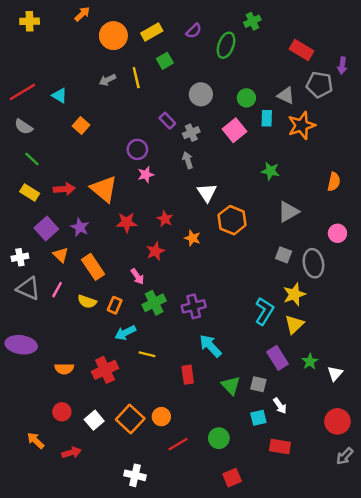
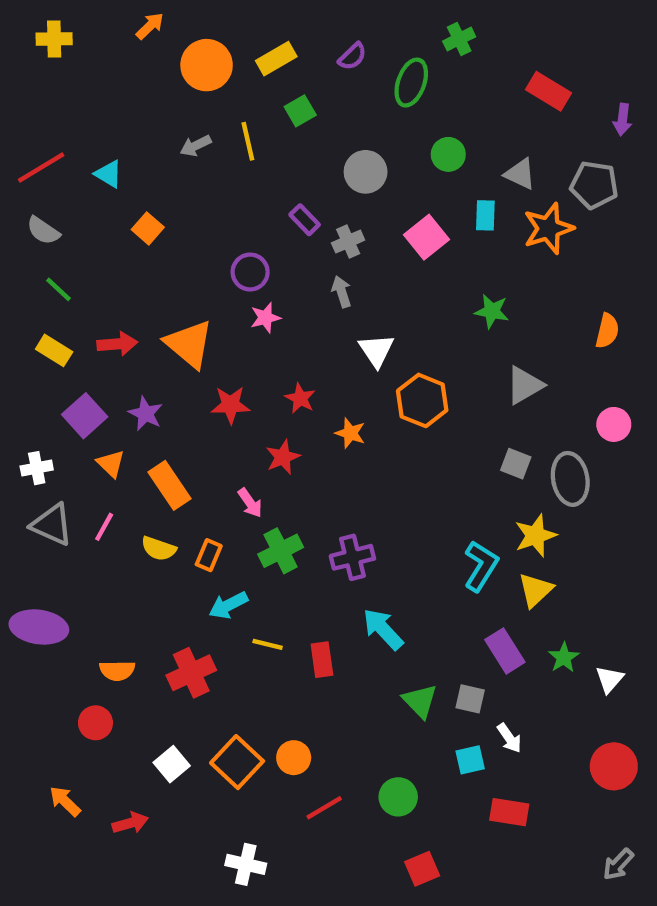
gray pentagon: (319, 85) -> (594, 185), moved
green circle: (246, 98) -> (448, 154), moved
red rectangle: (188, 375) -> (322, 660), moved
red circle: (62, 412) -> (95, 723), moved
gray arrow: (345, 456) -> (618, 864), moved

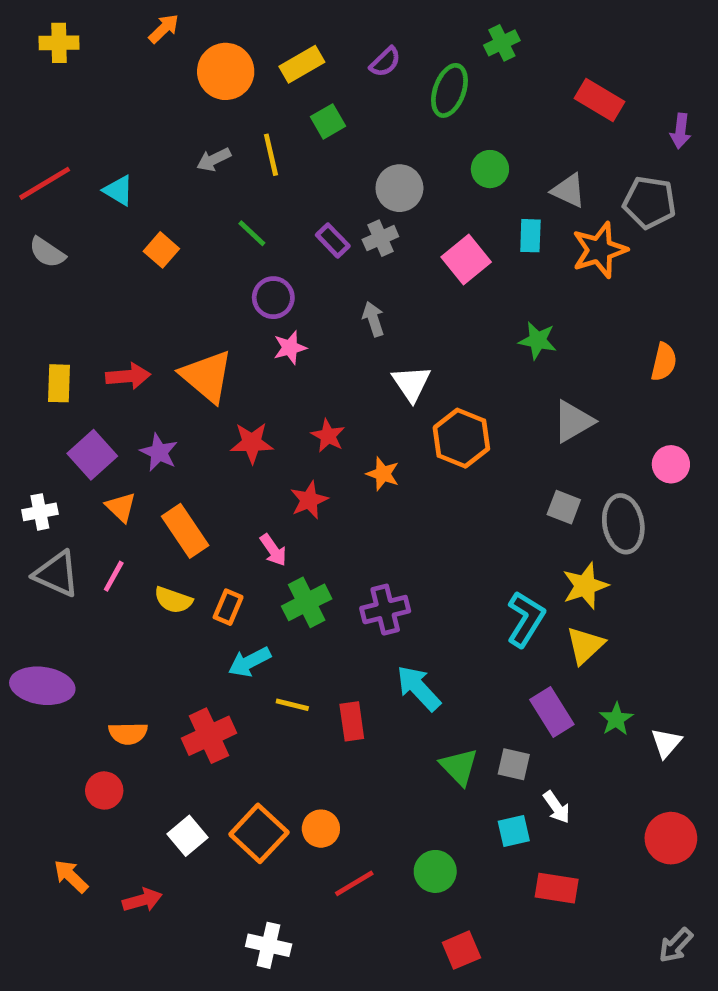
gray cross: (348, 242) -> (380, 238), moved
green line: (58, 289) -> (252, 233), moved
yellow rectangle: (54, 350) -> (59, 383), turned 60

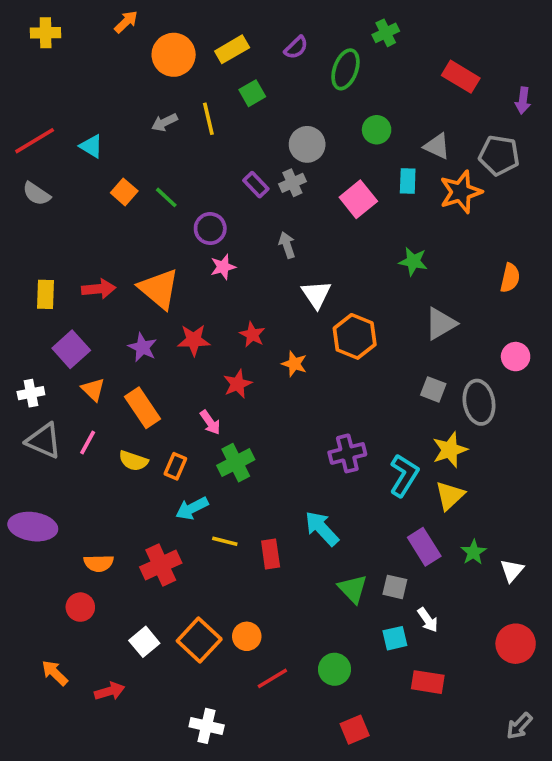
green line: (252, 233) -> (166, 197), moved
purple star: (159, 452) -> (142, 347), moved
purple cross: (385, 610) -> (347, 453), moved

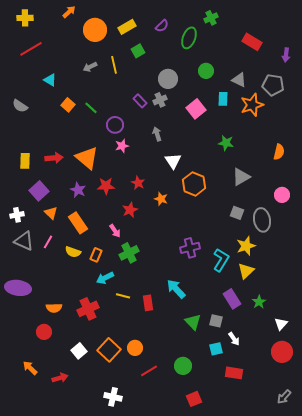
red line: (35, 141) -> (31, 49), moved
white triangle: (512, 570) -> (281, 324), moved

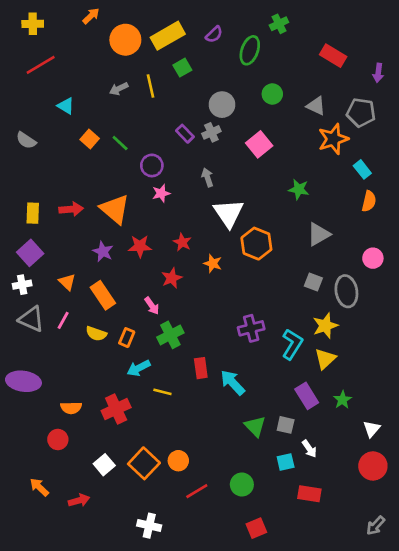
yellow rectangle: (127, 27) -> (168, 36), size x1.4
cyan rectangle: (223, 99) -> (362, 169), moved, turned -40
white triangle: (173, 161) -> (229, 213), size x1.4
purple square: (39, 191) -> (30, 253), moved
red rectangle: (148, 303) -> (201, 368), moved

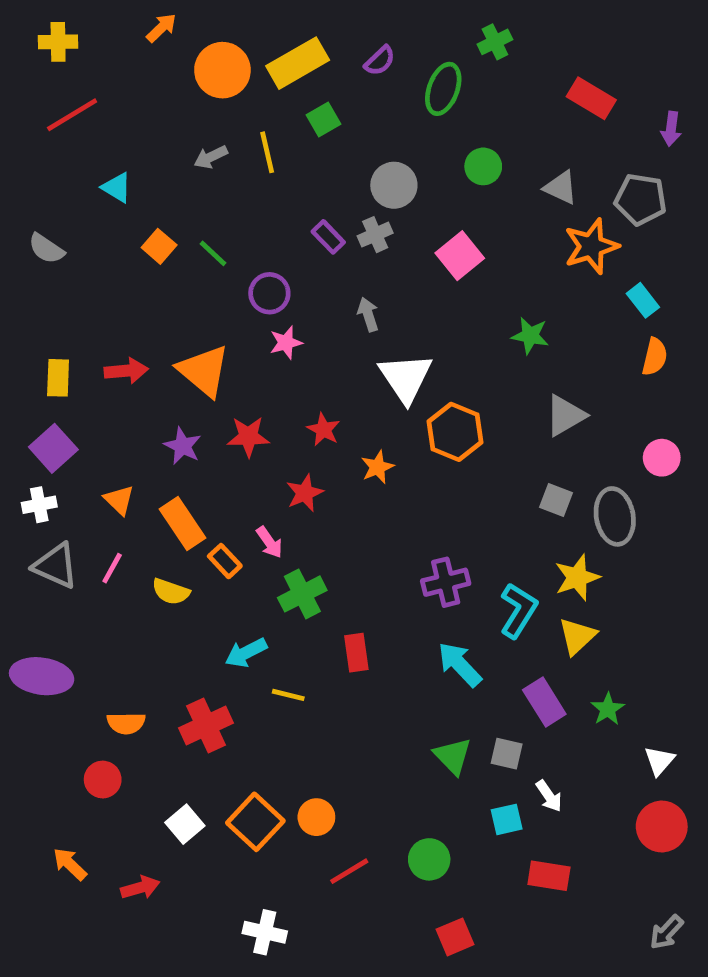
orange star: (213, 263) -> (377, 467), turned 30
orange rectangle: (127, 338) -> (225, 561), moved, turned -66
cyan arrow: (233, 383) -> (460, 664), moved

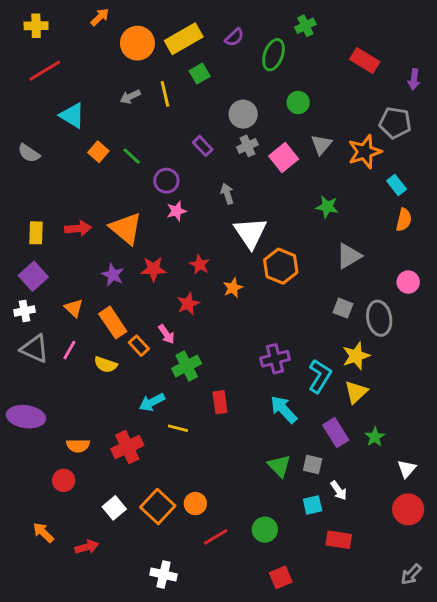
cyan triangle: (117, 188) -> (72, 116), size x1.4
gray triangle: (561, 188) -> (321, 144), moved, turned 45
gray cross: (375, 235) -> (247, 146), moved

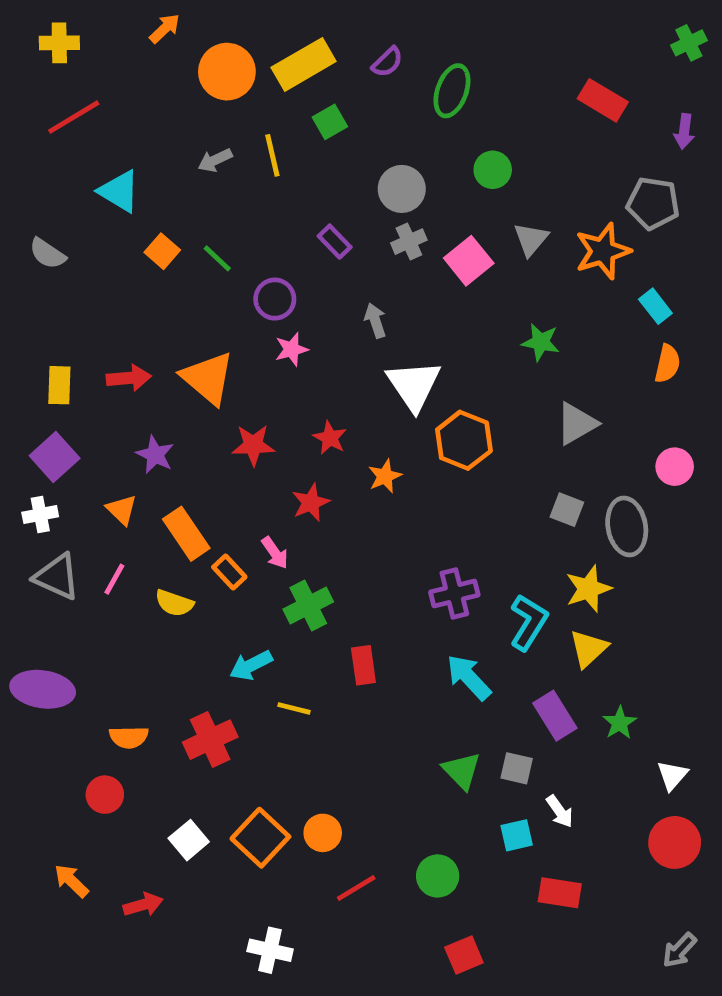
green cross: (305, 26) -> (689, 43), moved
purple star: (113, 275) -> (155, 455), moved

